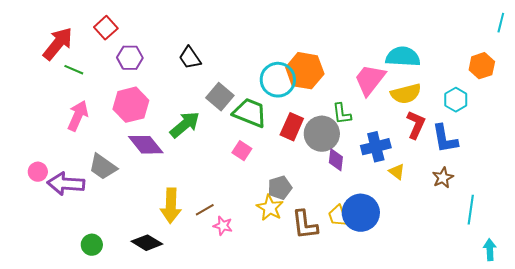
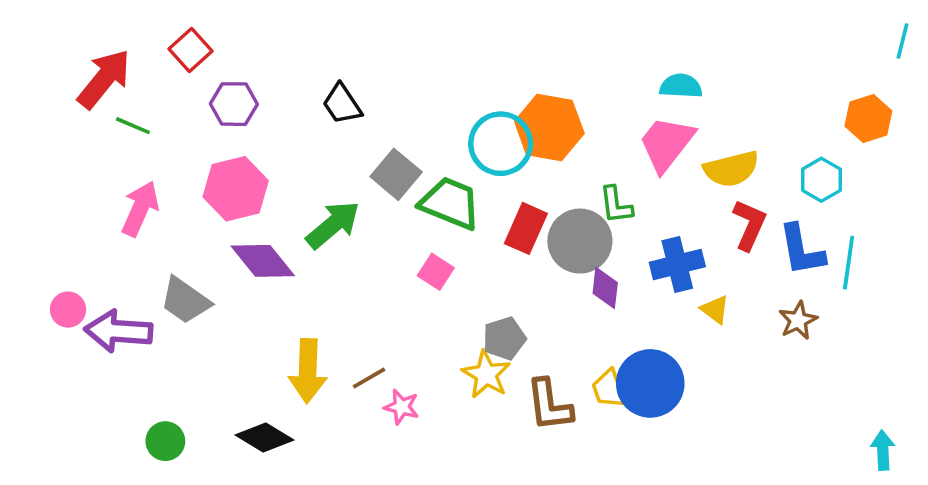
cyan semicircle: (403, 57) -> (681, 86), moved, size x0.7
cyan line: (471, 210) -> (849, 263), moved

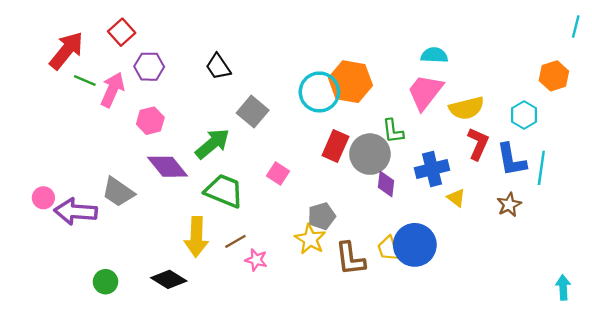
pink hexagon: (236, 189) -> (150, 121), size x0.7
green trapezoid: (450, 203) -> (224, 191), moved
pink arrow: (140, 209) -> (112, 90), moved

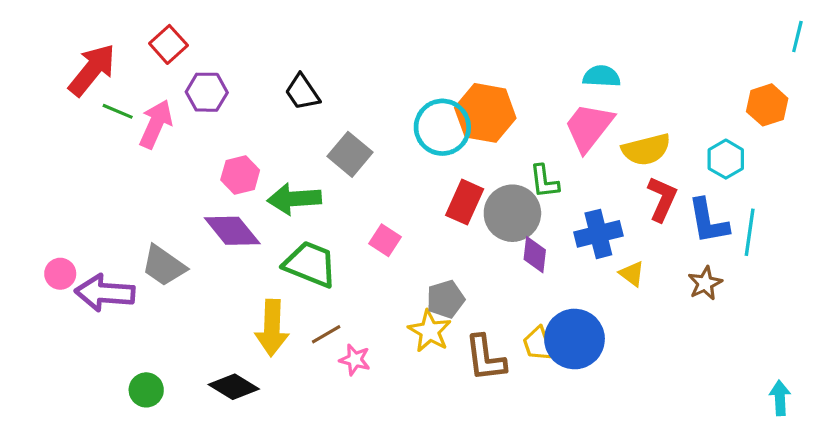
pink hexagon: (150, 121) -> (240, 175), moved
green arrow: (212, 144) -> (294, 199), turned -144

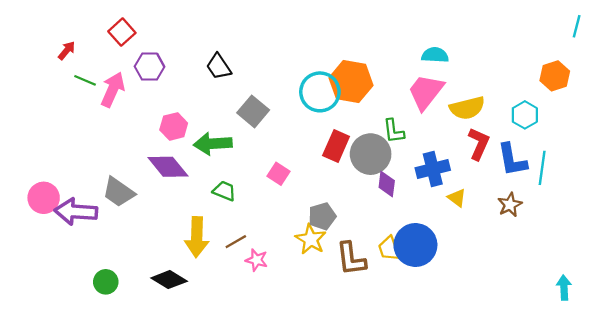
red arrow: (92, 70) -> (67, 50), size x0.5
green trapezoid: (310, 264) -> (224, 191), size x0.6
pink circle: (60, 274) -> (44, 198), size x1.4

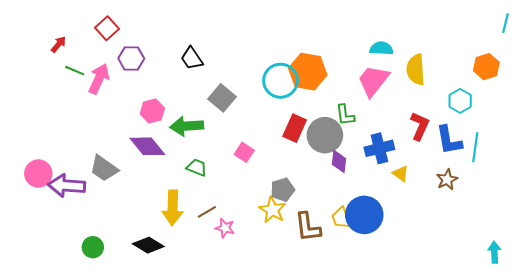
yellow semicircle: (467, 108) -> (416, 70), moved, turned 100

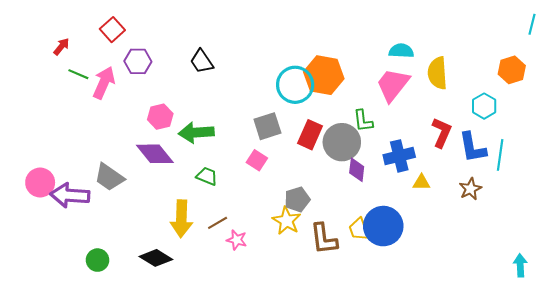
gray square: (222, 98) -> (267, 126), moved, turned 32
yellow triangle: (401, 174) -> (421, 183), turned -36

